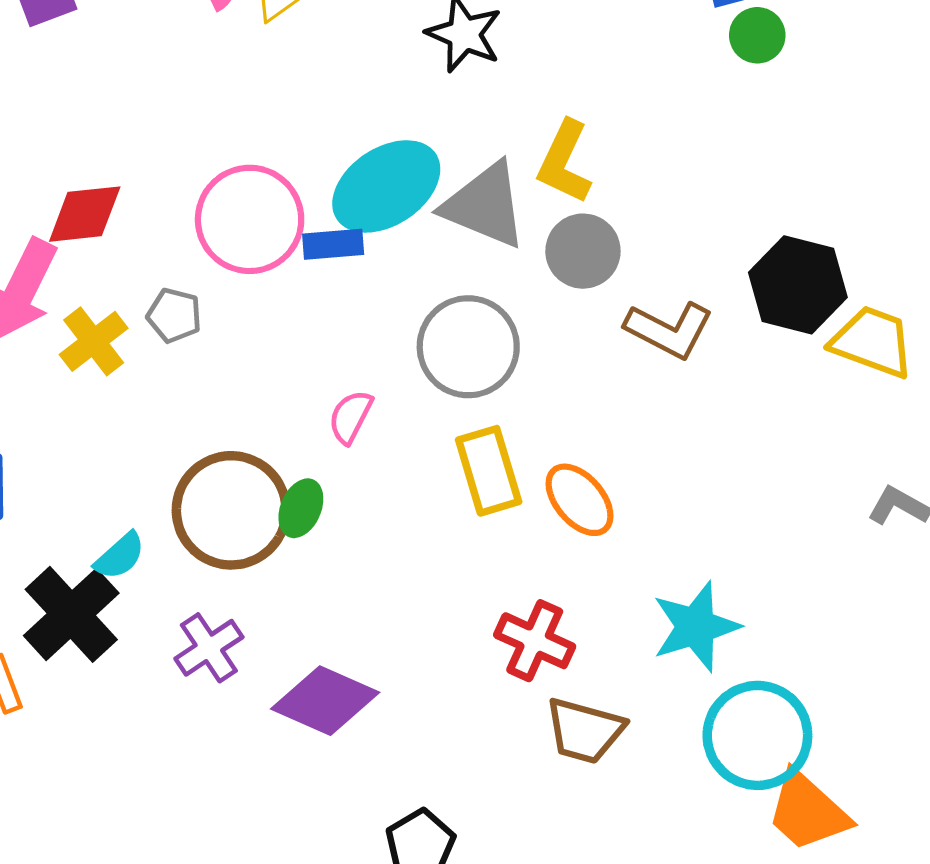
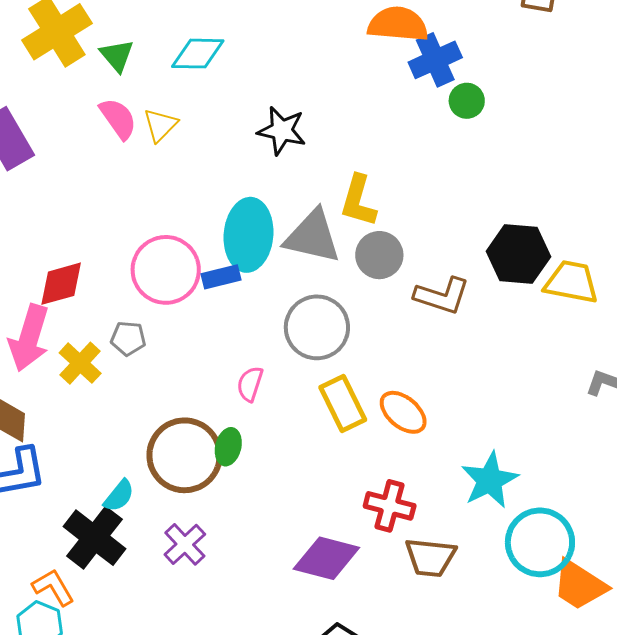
cyan ellipse: (386, 186) -> (249, 235), turned -42
purple diamond: (325, 701) -> (326, 558), moved

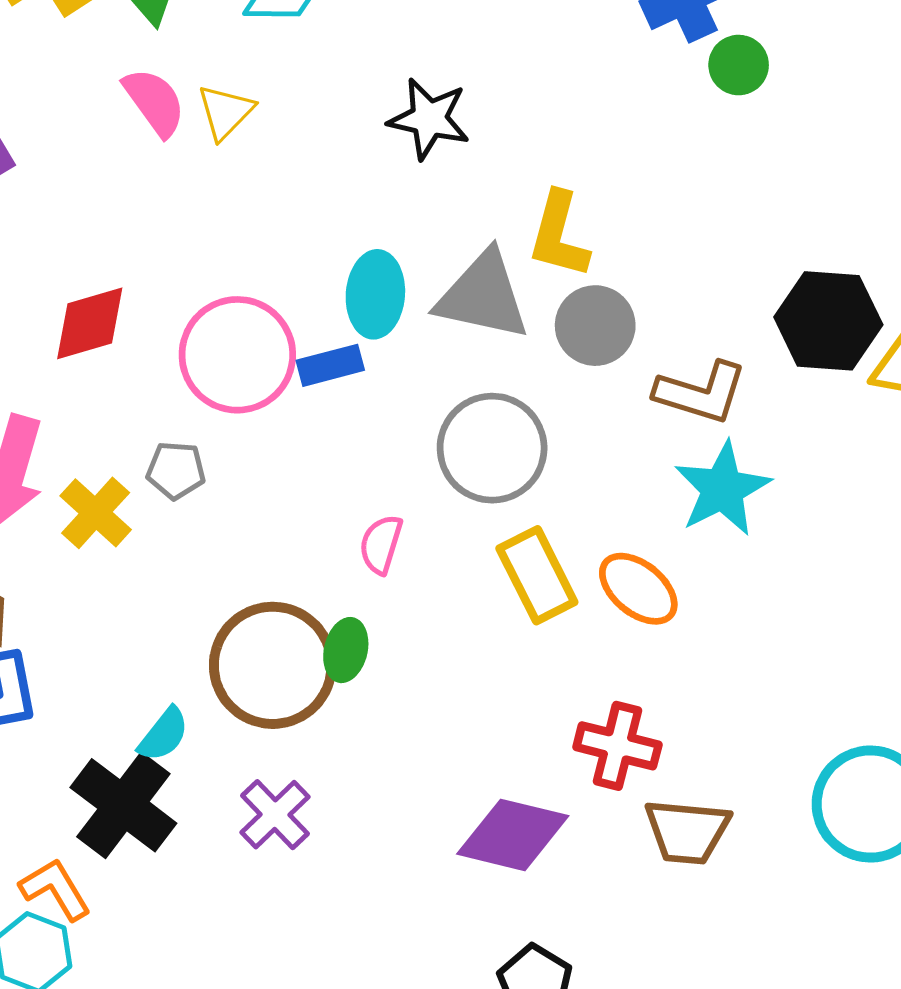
cyan ellipse: (249, 235) -> (375, 294), size x0.7
red diamond: (61, 284) -> (90, 323), moved
cyan star: (490, 480) -> (722, 489), moved

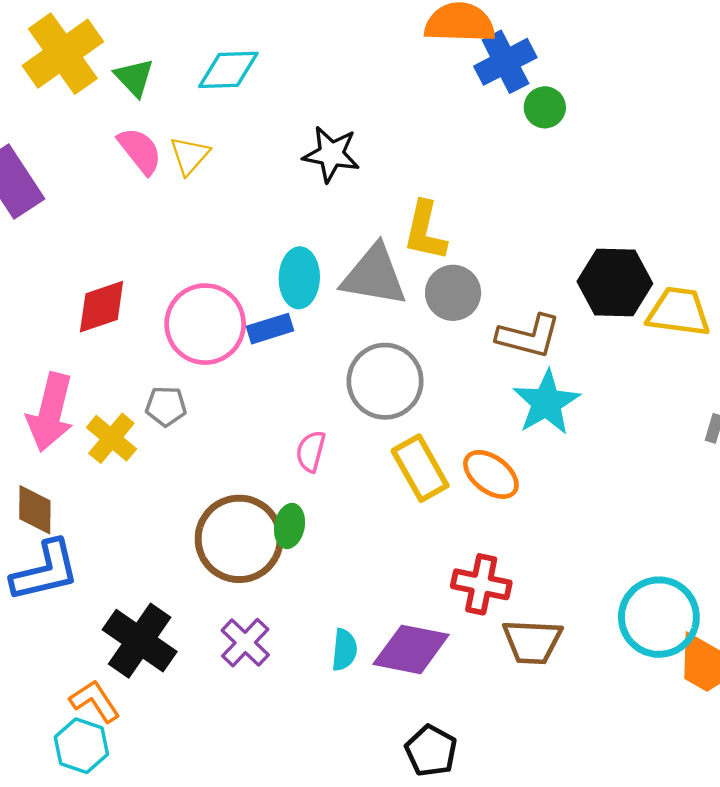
cyan semicircle: (164, 734) -> (344, 650), moved, turned -30

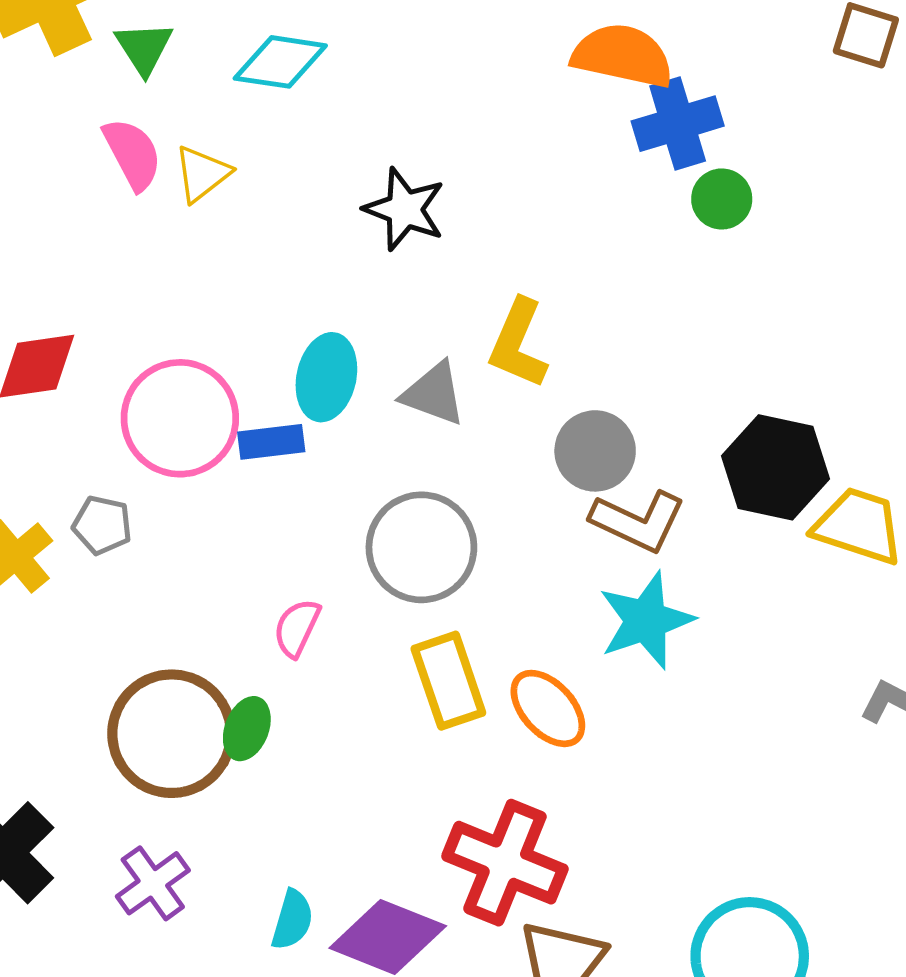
gray triangle: (374, 276) -> (434, 394), size x0.7
gray circle: (453, 293) -> (595, 451), moved
red cross: (481, 584) -> (505, 863), size x1.4

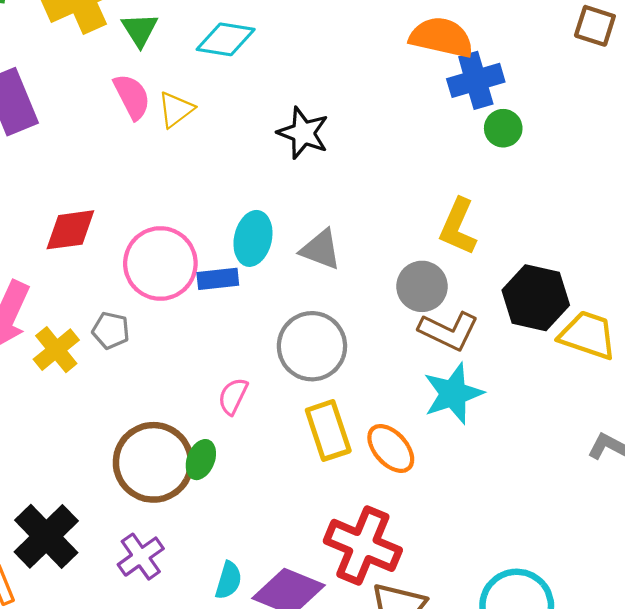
yellow L-shape: (518, 344) -> (458, 227), moved

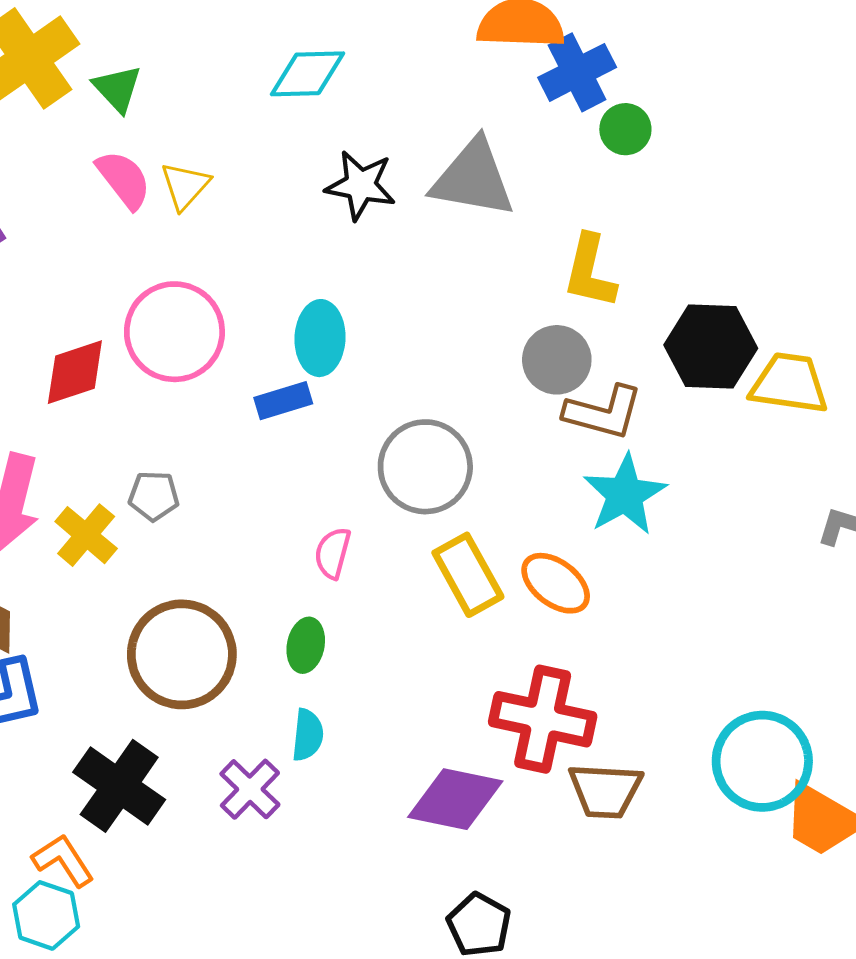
cyan diamond: (226, 39) -> (307, 74), moved
gray triangle: (321, 249) -> (473, 178), moved, size x1.5
pink circle: (160, 263) -> (174, 332), moved
brown circle: (153, 462) -> (182, 654), moved
cyan semicircle: (229, 580) -> (308, 735), moved

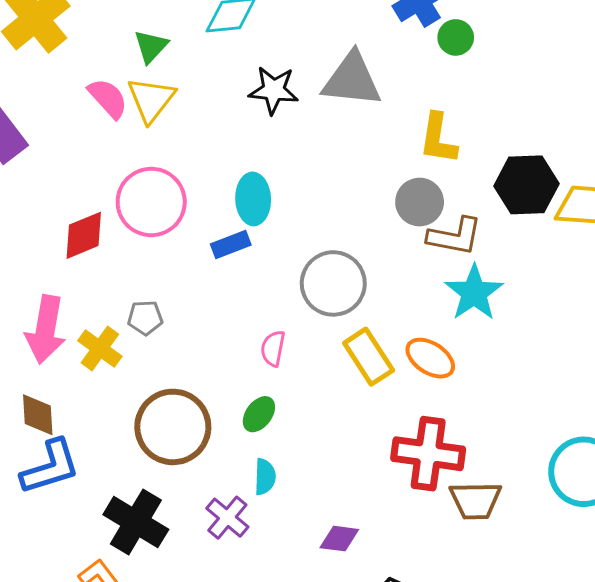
green triangle: (117, 89) -> (151, 46), moved, turned 30
yellow triangle: (185, 186) -> (151, 100), size x1.4
green ellipse: (306, 645) -> (259, 414), turned 30
purple diamond: (455, 799) -> (339, 539), moved, size x0.6

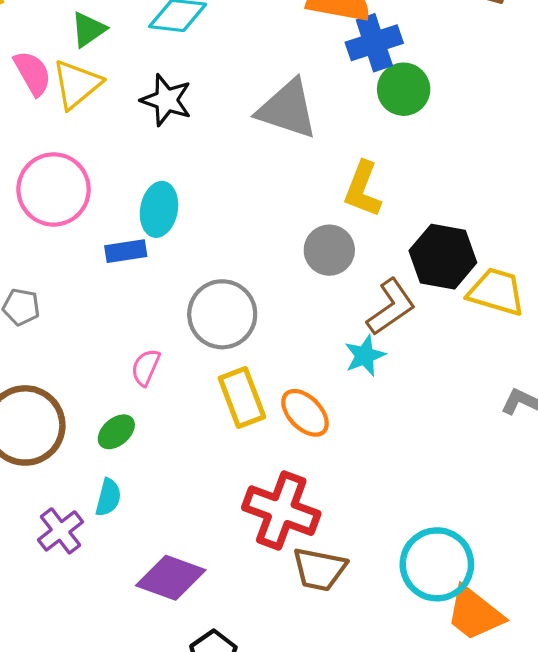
green circle: (456, 37) -> (404, 89), size x1.4
black star: (274, 90) -> (166, 100), moved
brown L-shape: (455, 236) -> (391, 307), moved, turned -58
cyan star: (474, 293) -> (365, 356), size x0.7
purple diamond: (339, 539) -> (171, 578), size x1.6

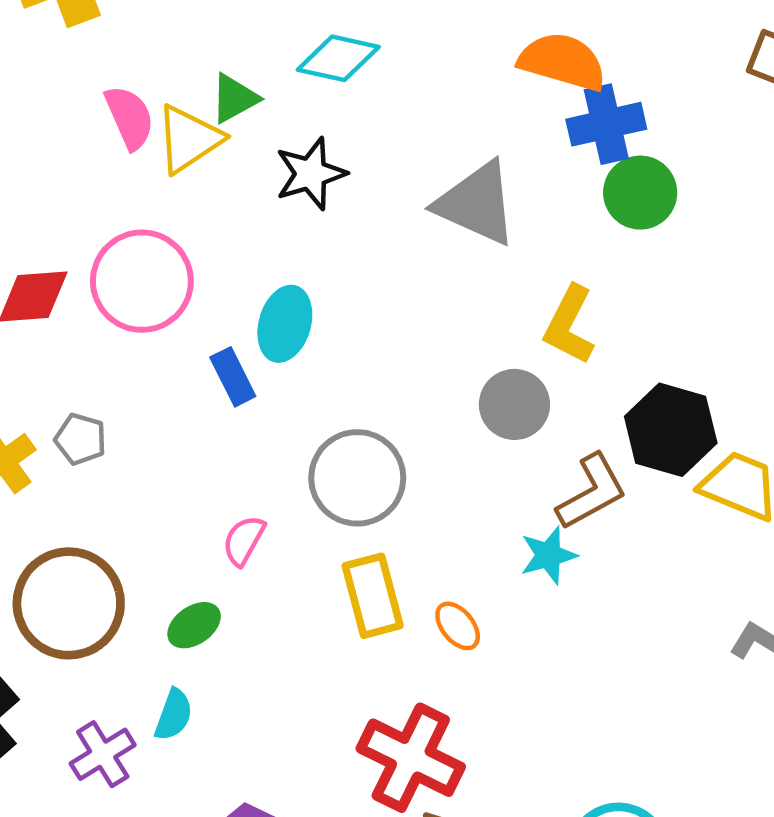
green triangle: (88, 29) -> (234, 98), moved
black star: (166, 100) -> (311, 174), turned 30
blue rectangle: (126, 251) -> (233, 377), turned 66
orange ellipse: (305, 413) -> (458, 626), size x0.7

